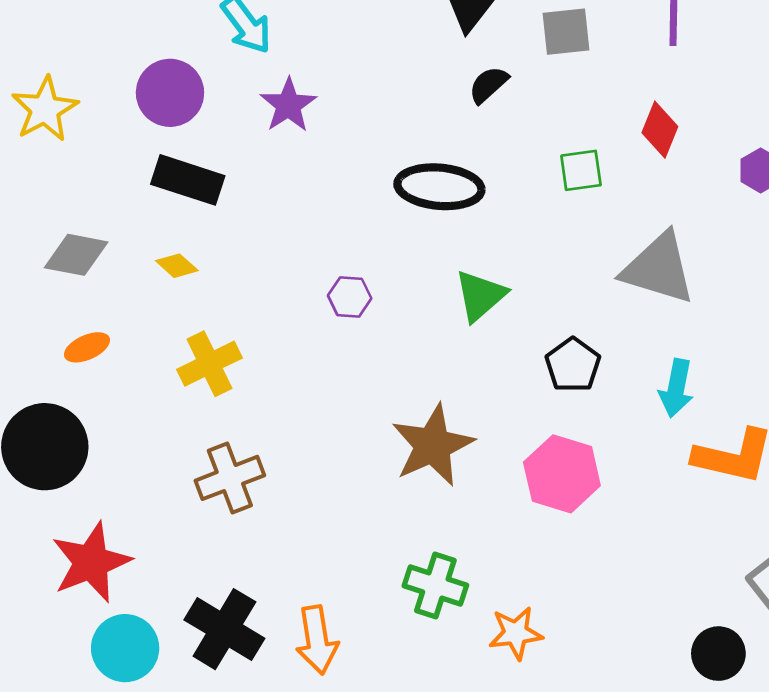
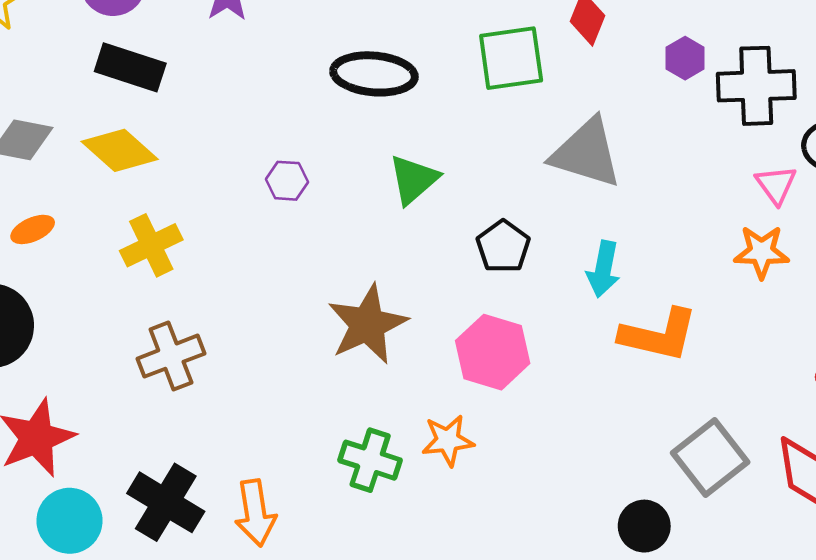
green square: (581, 170) -> (511, 58), size x1.6
yellow diamond: (177, 266) -> (120, 150), size x1.8
orange star: (516, 633) -> (448, 440), moved

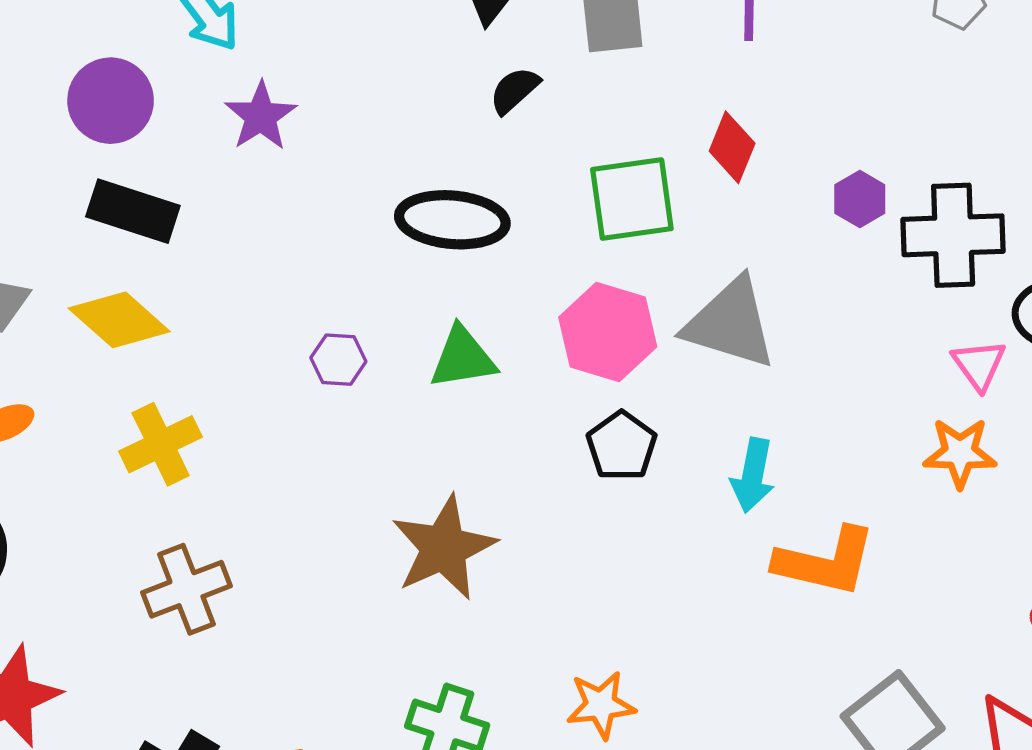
green triangle: (414, 179) -> (463, 358), moved, turned 32
pink hexagon: (493, 352) -> (608, 332), moved
orange star: (448, 440) -> (601, 705), moved

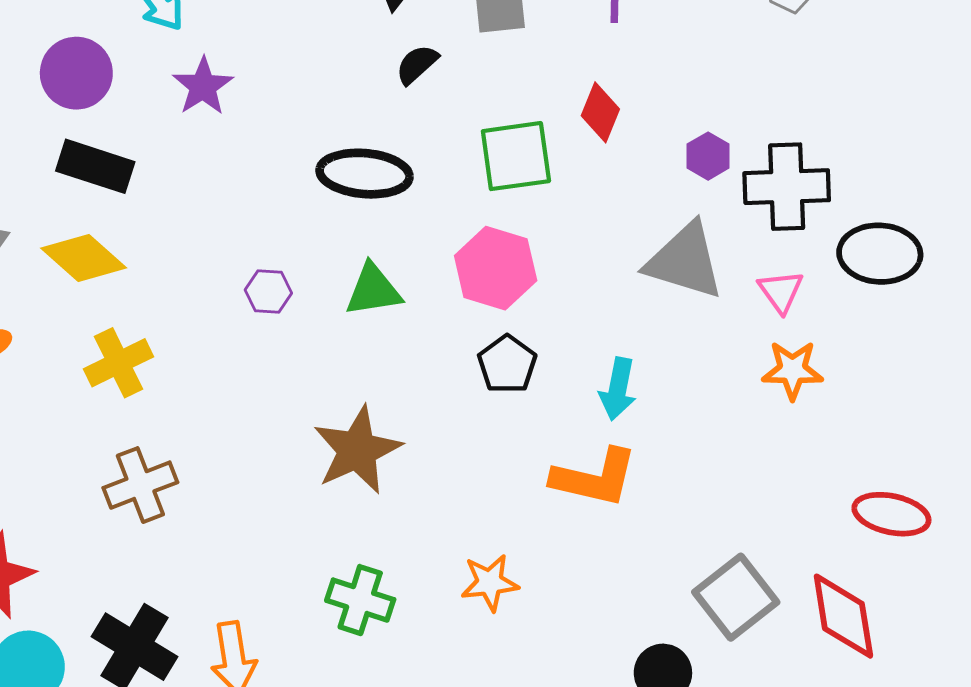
gray triangle: (730, 323) -> (685, 261), moved
pink triangle: (979, 365) -> (781, 291), moved
orange L-shape: (825, 562) -> (595, 478), moved

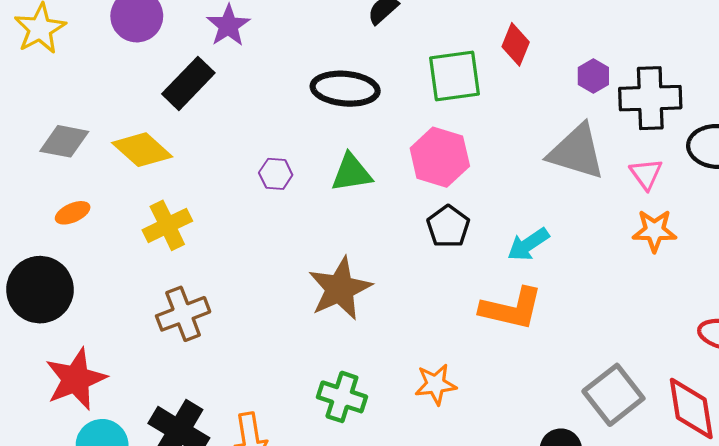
black rectangle: (95, 166) -> (188, 83), moved, turned -64
cyan arrow: (618, 389) -> (528, 244), turned 45

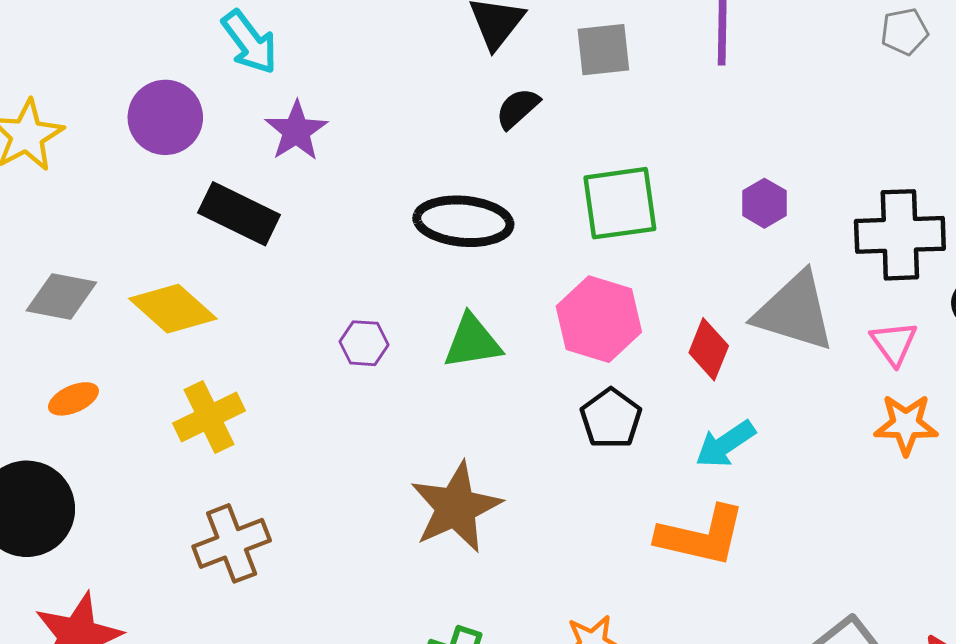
red diamond: (516, 44) -> (709, 349), moved
purple hexagon: (593, 76) -> (764, 203), moved
black rectangle: (188, 83) -> (239, 214), turned 72

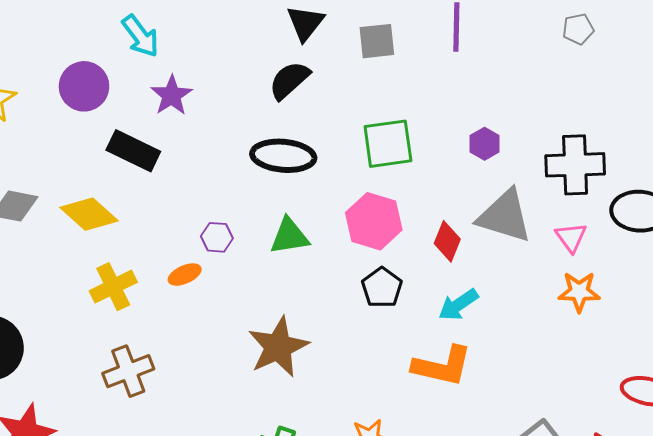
black semicircle: (518, 108) -> (289, 80), moved, size x1.4
orange ellipse: (73, 399) -> (185, 275), moved

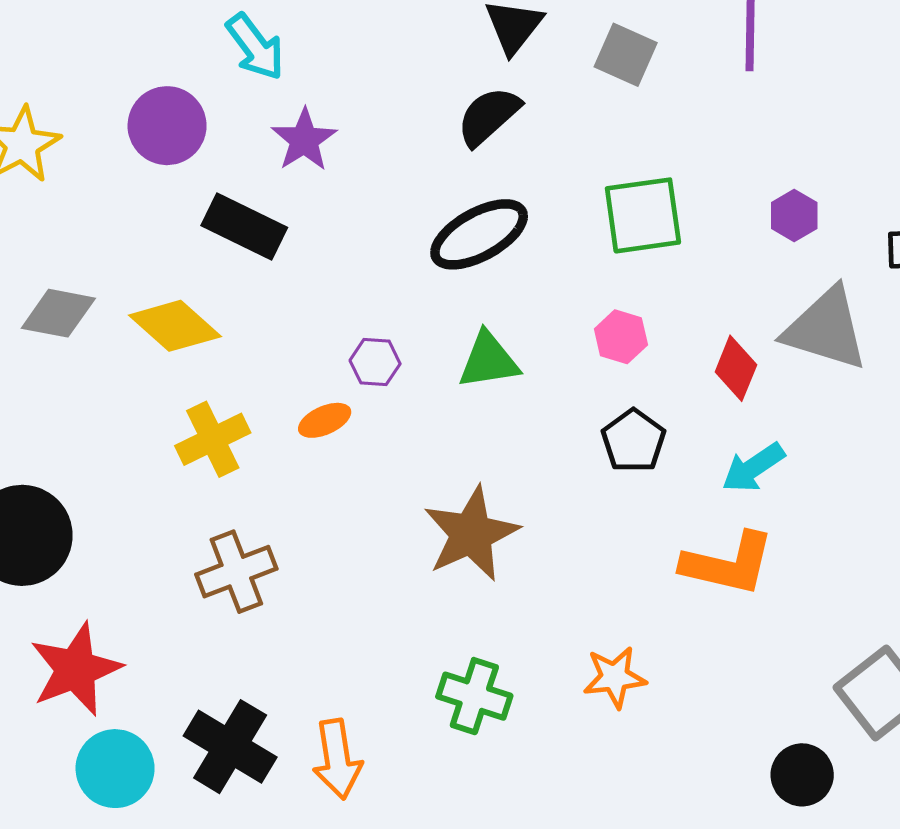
gray square: (377, 41) -> (626, 55), turned 30
black ellipse: (283, 156) -> (479, 234), turned -34
pink hexagon: (374, 221) -> (621, 337), size x0.6

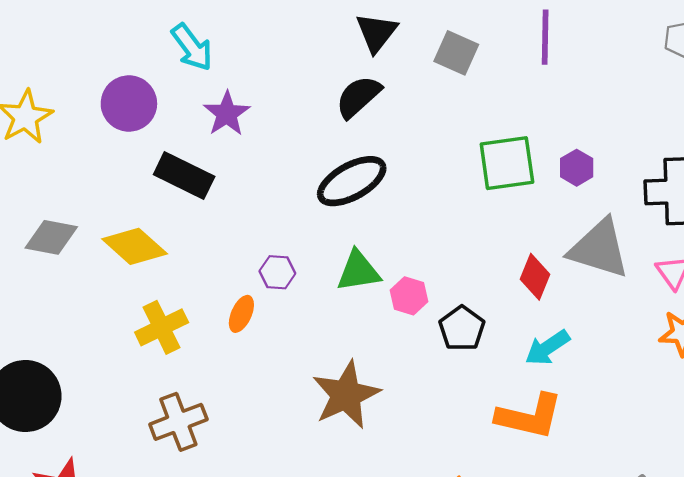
green square: (643, 215) -> (507, 163), moved
pink hexagon: (621, 337) -> (409, 296), moved
orange ellipse: (325, 420) -> (241, 314), turned -42

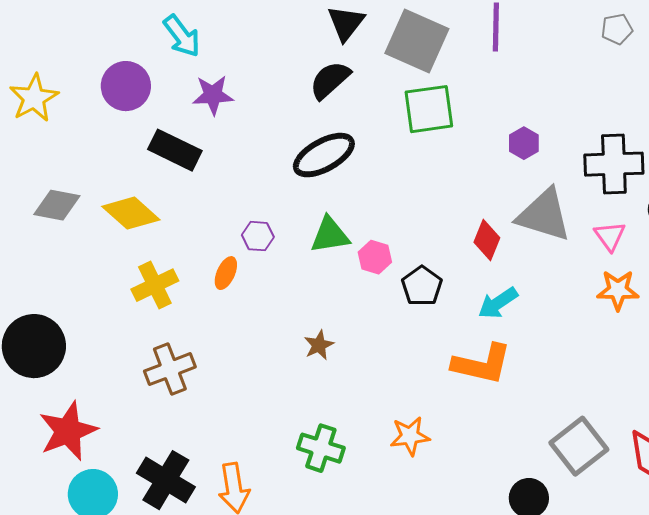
gray square: (456, 53) -> (417, 41), size x1.6
purple star: (227, 114) -> (213, 95), turned 30
green square: (507, 163) -> (429, 109), moved
brown star: (346, 395) -> (319, 345), size x0.5

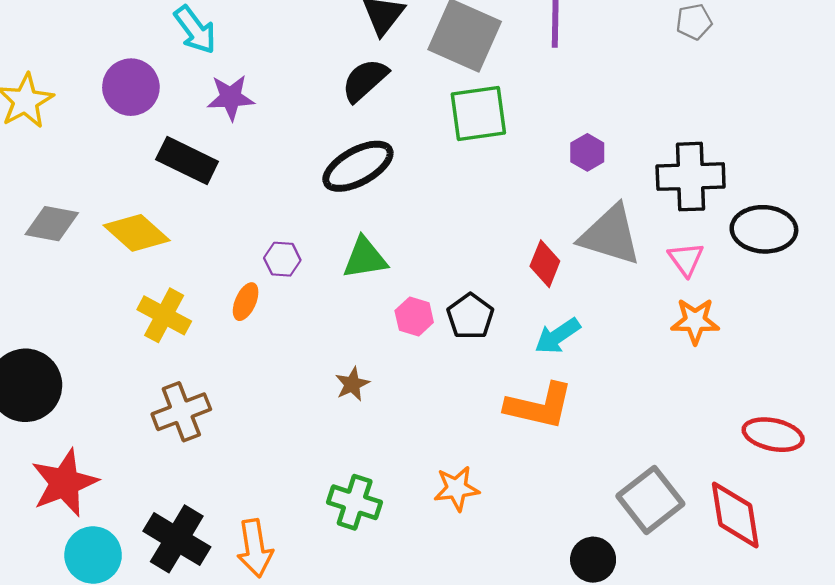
pink hexagon: (375, 257) -> (414, 316), moved
yellow cross: (155, 285) -> (164, 315), turned -36

